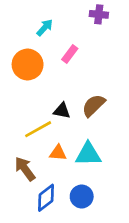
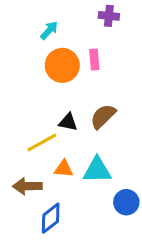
pink rectangle: (70, 54) -> (94, 60), moved, turned -42
orange circle: (28, 65) -> (62, 65), moved
brown arrow: (25, 169) -> (27, 186), turned -55
blue circle: (82, 196) -> (126, 202), moved

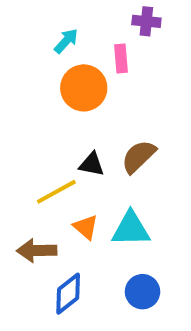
pink rectangle: (94, 60) -> (121, 59), moved
orange triangle: (64, 169) -> (86, 227), turned 36
blue circle: (126, 202) -> (143, 292), moved

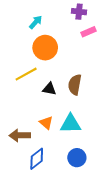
pink rectangle: (121, 59) -> (89, 32), moved, turned 72
brown semicircle: (139, 156) -> (75, 85), turned -36
yellow line: (56, 192) -> (26, 74), moved

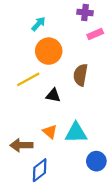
brown semicircle: (75, 85) -> (80, 75), moved
blue circle: (77, 158) -> (96, 161), moved

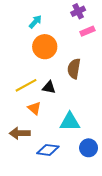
purple cross: (85, 12) -> (78, 11), turned -32
yellow line: (28, 79) -> (26, 85), moved
orange triangle: (50, 132) -> (34, 108), moved
blue diamond: (40, 170) -> (48, 150), moved, turned 45

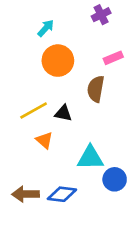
pink rectangle: (87, 31) -> (113, 58), moved
brown arrow: (20, 133) -> (26, 194), moved
blue circle: (89, 148) -> (115, 179), moved

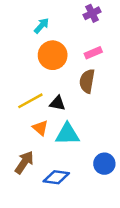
pink rectangle: (113, 58) -> (93, 53), moved
cyan triangle: (90, 158) -> (67, 134), moved
brown arrow: (26, 194) -> (24, 162), moved, turned 125

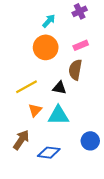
cyan arrow: (42, 26) -> (49, 21), moved
black triangle: (58, 103) -> (59, 88), moved
orange triangle: (40, 128) -> (35, 110), turned 32

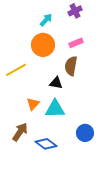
yellow line: (27, 87) -> (16, 70), moved
blue diamond: (49, 153) -> (46, 144), turned 30

